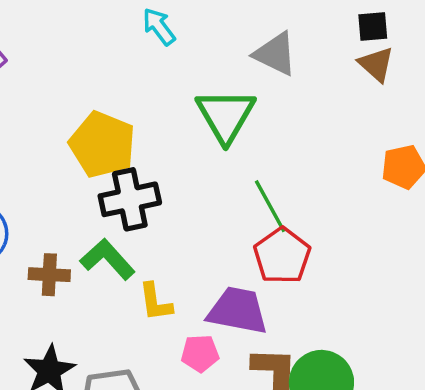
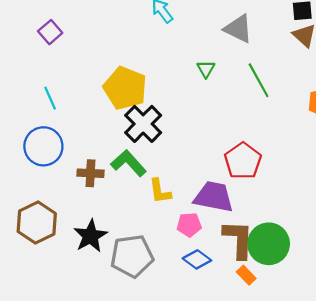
green triangle: (226, 115) -> (206, 69), size x0.5
black cross: (130, 199) -> (143, 124), turned -33
green line: (270, 206) -> (259, 80), moved

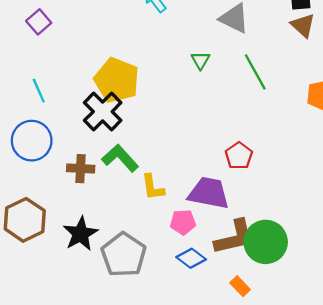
black cross: (143, 124) -> (103, 112), moved
red pentagon: (243, 161) -> (239, 156), size x0.7
brown L-shape: (238, 239) -> (234, 237), turned 75
gray pentagon: (132, 256) -> (124, 255), turned -30
orange rectangle: (246, 275) -> (240, 286), moved

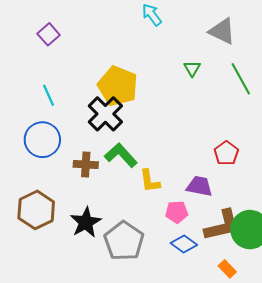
purple trapezoid: (209, 193) -> (199, 186), size x0.7

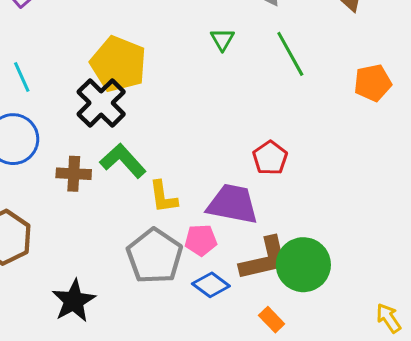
purple trapezoid: (199, 186) -> (233, 204), size x1.4
black star: (86, 222) -> (74, 301), moved
gray pentagon: (124, 241) -> (155, 256), moved

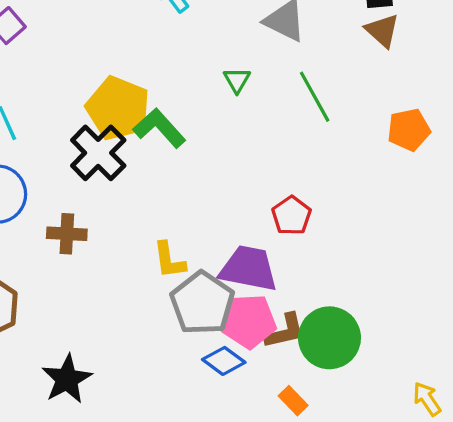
green L-shape: (123, 161) -> (159, 128), moved
pink pentagon: (201, 240) -> (249, 321), moved, size x1.5
gray pentagon: (155, 256) -> (202, 303), moved
brown L-shape: (264, 259) -> (285, 331), size x0.7

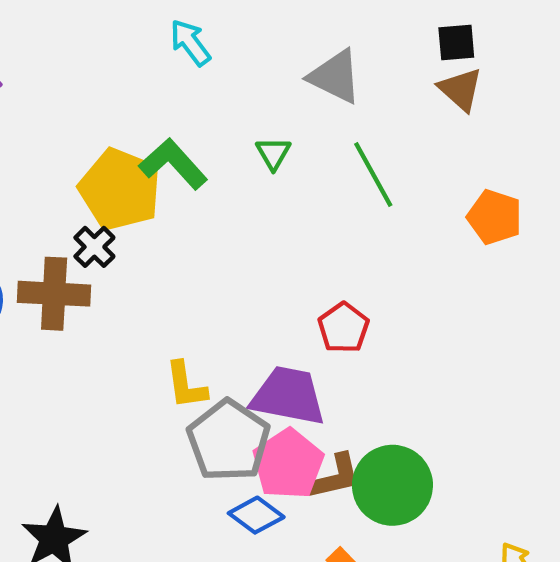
green L-shape: (159, 128) -> (173, 164), moved
orange pentagon: (409, 130) -> (495, 217), turned 30
black cross: (98, 153) -> (94, 247), size x0.6
brown cross: (67, 234) -> (54, 294), moved, size x1.4
pink pentagon: (249, 321) -> (288, 464), turned -30

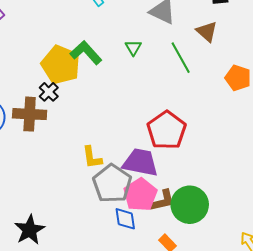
brown triangle: (461, 89) -> (207, 32), moved
red pentagon: (343, 328) -> (167, 130), size x1.6
blue diamond: (256, 515) -> (125, 219), turned 45

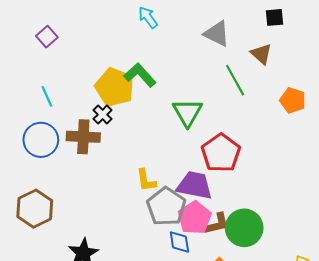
green triangle: (133, 48) -> (188, 113), moved, size x1.8

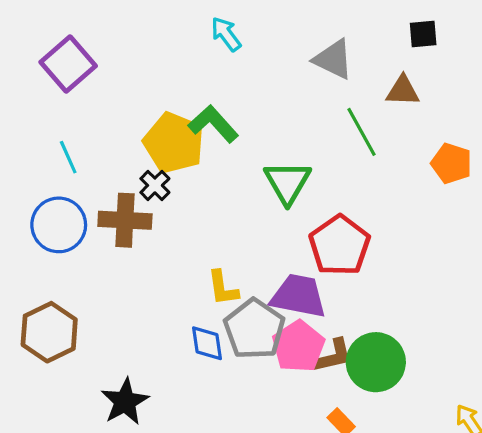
purple square: (47, 37) -> (68, 64), size x1.6
brown triangle: (261, 54) -> (403, 91), turned -40
blue diamond: (179, 242) -> (207, 343), moved

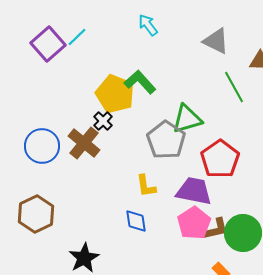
cyan line: (68, 157) -> (77, 37), moved, turned 70
green triangle: (287, 182) -> (187, 119), turned 44
brown cross: (125, 220) -> (84, 143), turned 36
gray pentagon: (254, 329) -> (166, 140), moved

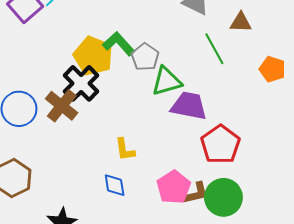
black cross: (103, 121) -> (81, 83), size x1.8
gray pentagon: (166, 140) -> (145, 57), moved, size x0.7
red pentagon: (220, 159) -> (220, 144), moved
purple trapezoid: (194, 191) -> (189, 106), moved

